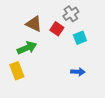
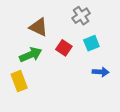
red square: (57, 29) -> (64, 48), moved
blue arrow: (78, 72) -> (101, 72), moved

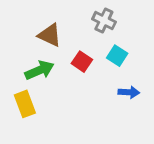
gray cross: (81, 16) -> (104, 21), turned -30
cyan square: (91, 43) -> (117, 56), turned -35

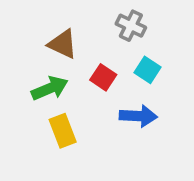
blue arrow: (129, 92) -> (138, 116), moved, size x1.4
yellow rectangle: (25, 104) -> (63, 131), moved

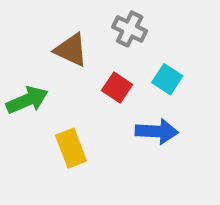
gray cross: (131, 26) -> (130, 29), moved
green arrow: (50, 88) -> (27, 100), moved

